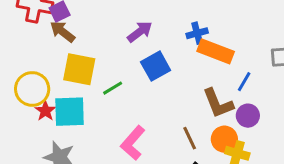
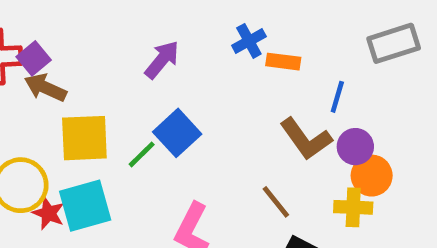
orange rectangle: (216, 51) -> (283, 62), size x0.6
blue square: (156, 66) -> (177, 133), moved
orange circle: (224, 139) -> (372, 176), moved

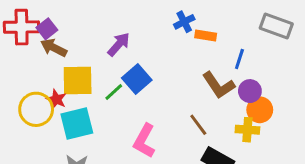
gray rectangle: (394, 43) -> (276, 26), turned 36
purple arrow: (162, 60) -> (119, 44), moved
red star: (49, 213) -> (56, 99), moved

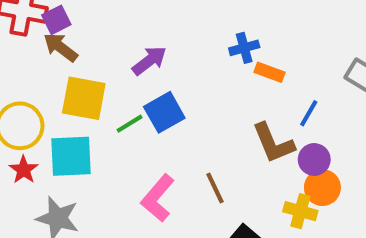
red star: (56, 99) -> (24, 170), moved
brown line: (198, 125) -> (215, 188), moved

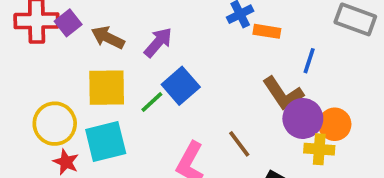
brown arrow: (60, 47) -> (108, 38), moved
purple circle: (314, 160) -> (303, 118), moved, size x1.4

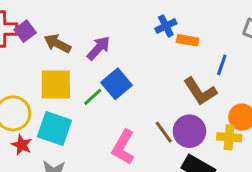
purple circle: (303, 118) -> (189, 131), moved
cyan square: (106, 141) -> (54, 129), turned 32

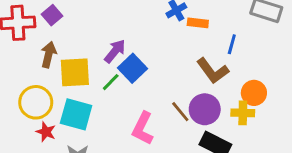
purple square: (25, 31) -> (52, 15), moved
brown arrow: (57, 44) -> (49, 55), moved, turned 80
purple arrow: (98, 48) -> (115, 51), moved

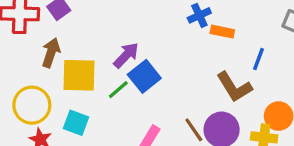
cyan square: (76, 114) -> (76, 123), size x0.7

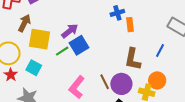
orange rectangle: (222, 32) -> (130, 25), turned 64
blue line: (259, 59) -> (160, 51), moved
brown L-shape: (234, 87) -> (133, 59), turned 35

